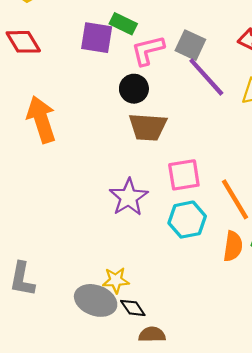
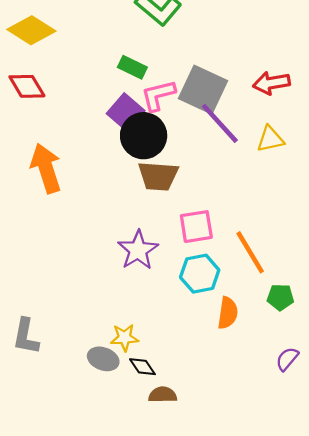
purple square: (97, 38) -> (126, 112), moved, turned 32
gray square: (190, 45) -> (203, 90), size x1.5
black circle: (134, 89) -> (144, 136), size x1.5
orange semicircle: (233, 246) -> (228, 313), moved
gray ellipse: (96, 300) -> (103, 359), size x0.7

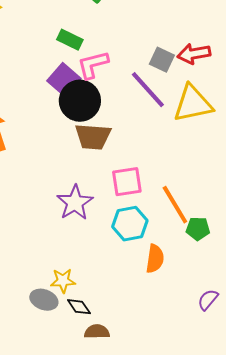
gray square: (203, 90) -> (162, 60), moved, size x0.6
yellow triangle: (270, 139) -> (193, 104), size x1.6
green pentagon: (280, 297) -> (198, 229), moved

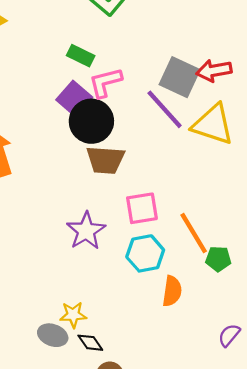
gray square: (162, 60) -> (180, 77), size x1.5
yellow triangle: (193, 104) -> (213, 124), turned 30

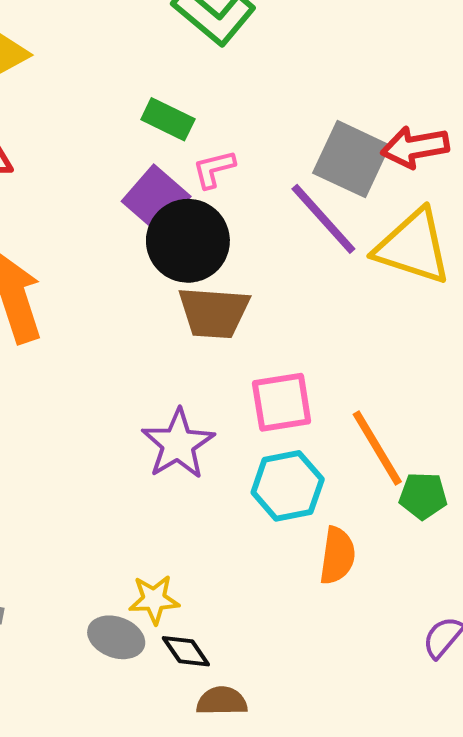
pink L-shape: (105, 82) -> (214, 169), size x0.7

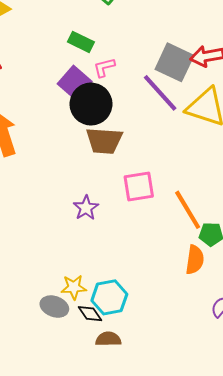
purple star: (178, 444) -> (86, 208), size x0.7
cyan hexagon: (288, 486) -> (109, 297), moved
orange semicircle: (337, 556) -> (195, 260), moved

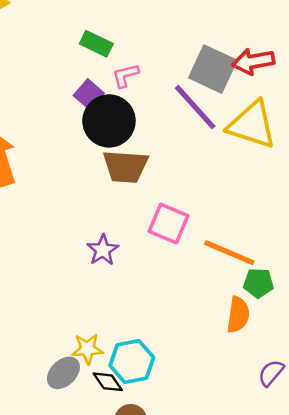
purple square: (75, 83) -> (89, 94), size x0.7
pink square: (139, 186) -> (168, 224), turned 32
orange line: (188, 210) -> (229, 253), turned -36
gray ellipse: (54, 307) -> (63, 373), turned -64

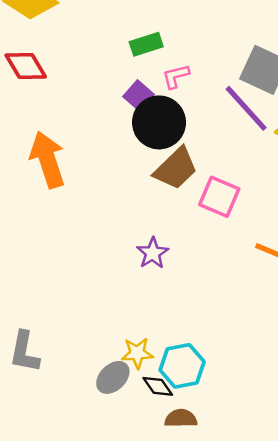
green rectangle: (96, 44) -> (146, 44), turned -44
brown trapezoid: (125, 167) -> (176, 169), turned -48
pink square: (168, 224) -> (219, 197), moved

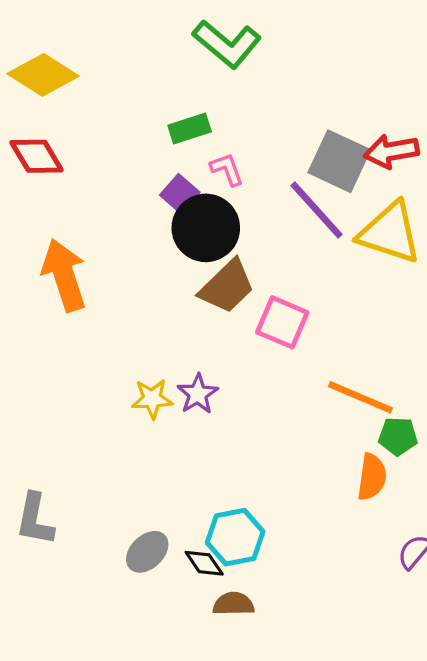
pink L-shape: (176, 76) -> (227, 169), turned 84
yellow star: (137, 353) -> (152, 399), moved

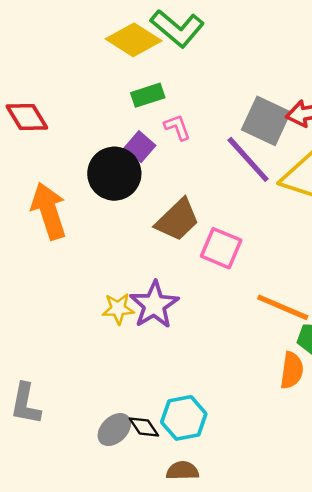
yellow diamond: (43, 75) -> (134, 40), moved
black circle: (206, 228) -> (114, 174), moved
purple star: (198, 394) -> (154, 305), size x1.5
black diamond: (204, 563) -> (144, 427), moved

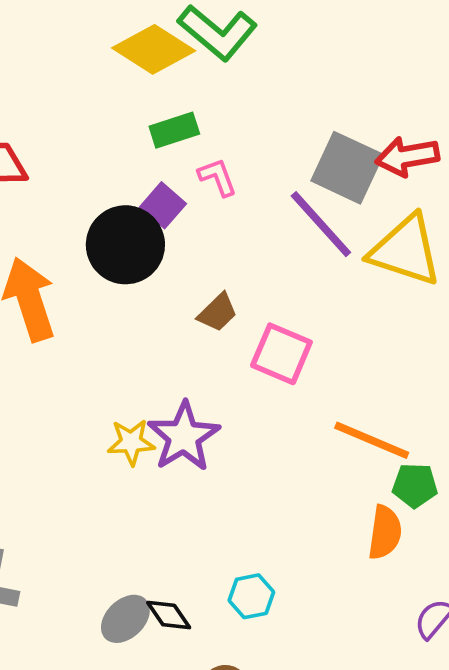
brown trapezoid: (177, 220) -> (218, 312), size x0.6
cyan hexagon: (184, 418) -> (251, 596), moved, size x0.7

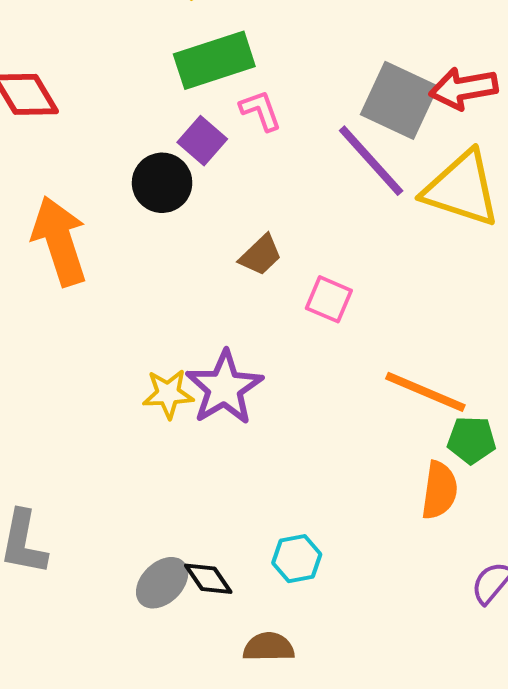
green rectangle: (174, 130) -> (214, 60), size x1.5
black circle: (125, 245) -> (162, 183), size x0.7
pink square: (281, 354) -> (329, 299), size x0.7

